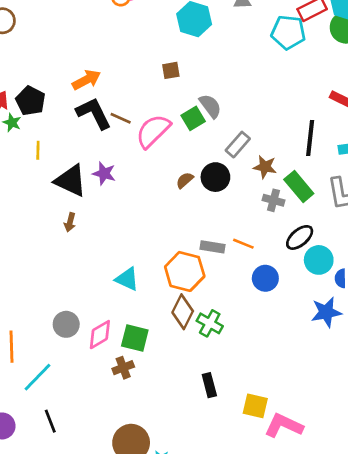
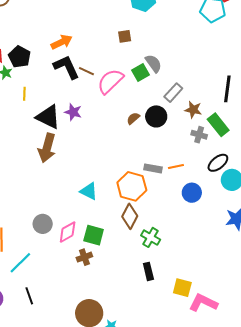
brown arrow: (70, 222) -> (47, 148), size x2.0
orange line: (243, 244) -> (176, 167), turned -35
green cross: (210, 323) -> (151, 237), moved

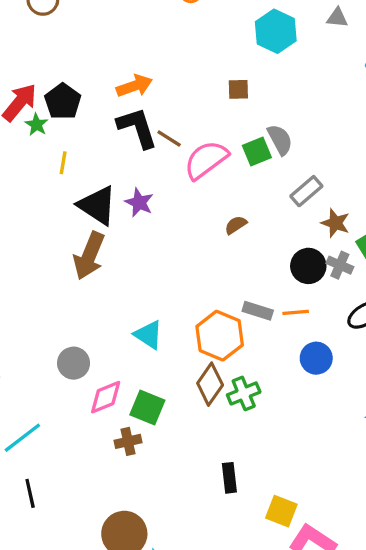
black circle: (156, 116) -> (308, 266), moved
gray circle: (43, 224) -> (74, 363), moved
green cross: (151, 237) -> (244, 393), moved, turned 30

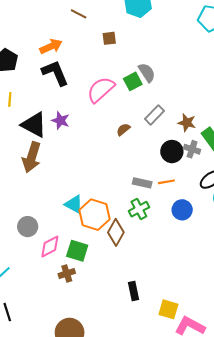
brown square: (238, 89) -> (109, 38), moved
brown line: (169, 138) -> (79, 14), moved
gray rectangle: (306, 191) -> (154, 115), moved
orange hexagon: (220, 336) -> (94, 215), moved
green cross: (244, 393) -> (139, 209), moved

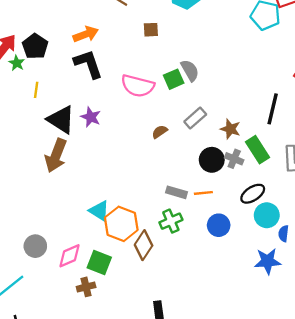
pink semicircle: (101, 90) -> (138, 86), turned -128
gray circle: (28, 227) -> (35, 246), moved

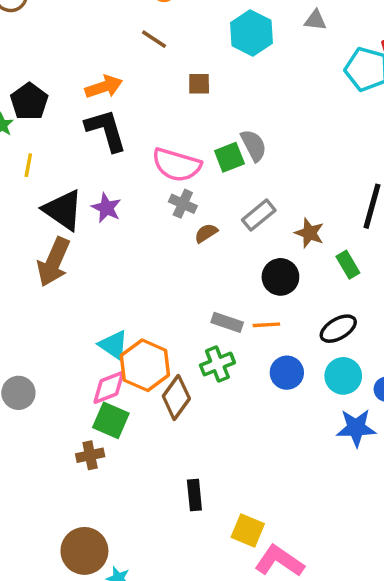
green rectangle: (258, 150) -> (348, 265), size x0.7
gray cross: (234, 159) -> (183, 204), moved
cyan circle: (267, 215) -> (343, 376), moved
pink diamond: (70, 256) -> (109, 387), moved

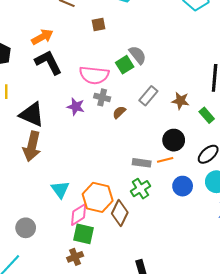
purple star: (106, 208) -> (76, 107), moved
black circle: (280, 277) -> (174, 140), moved
cyan triangle: (113, 345) -> (60, 189), moved, turned 30

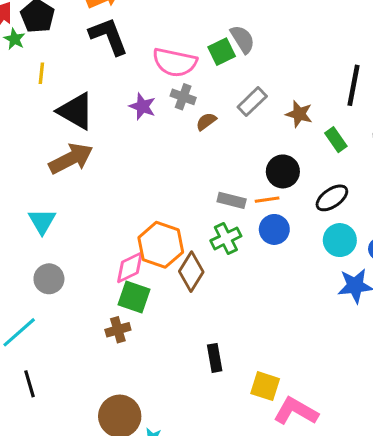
brown arrow: (32, 146) -> (71, 159), turned -136
blue circle: (183, 186) -> (274, 229), moved
cyan triangle: (60, 189) -> (42, 221), moved

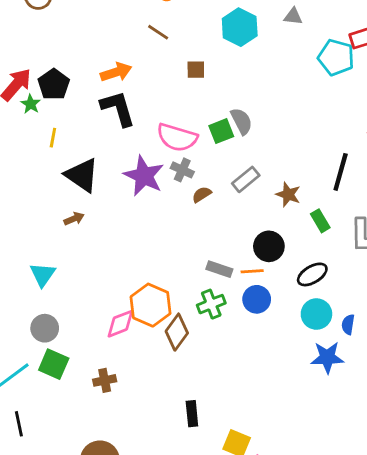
purple star: (142, 106) -> (144, 176), size x1.6
brown arrow: (71, 159) -> (74, 219), size x0.5
green square: (134, 297) -> (54, 364), moved

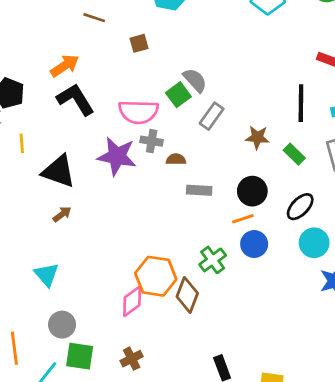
gray rectangle: (246, 179) -> (212, 116), moved
brown semicircle: (202, 194) -> (176, 159), turned 48
gray rectangle: (219, 269) -> (199, 190), moved

